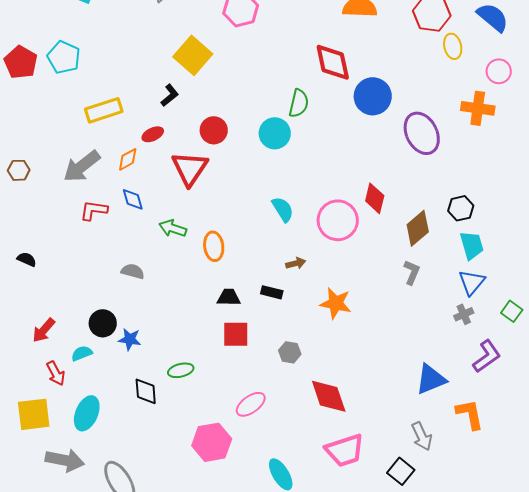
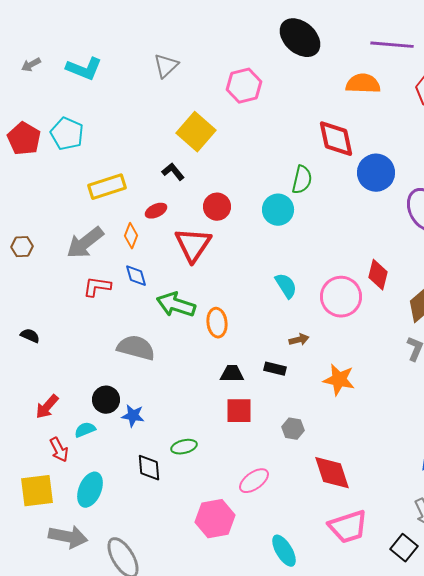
black L-shape: (170, 95) -> (173, 172), turned -90
orange diamond: (128, 159) -> (131, 236), turned -40
green arrow: (173, 228) -> (176, 305), size x1.4
gray semicircle: (133, 271) -> (136, 348), size x1.6

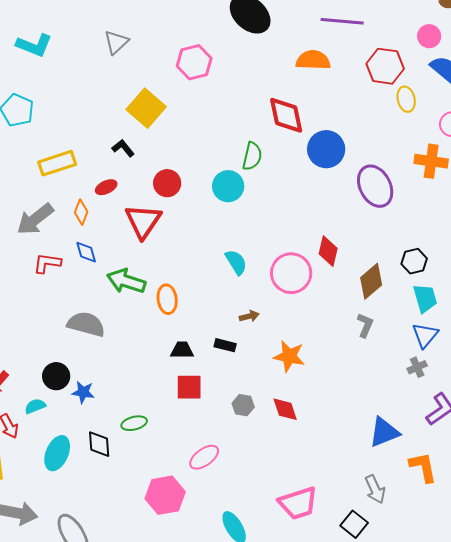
red diamond: (332, 473) -> (285, 409), moved, size x0.7
cyan ellipse: (90, 490) -> (57, 453), moved

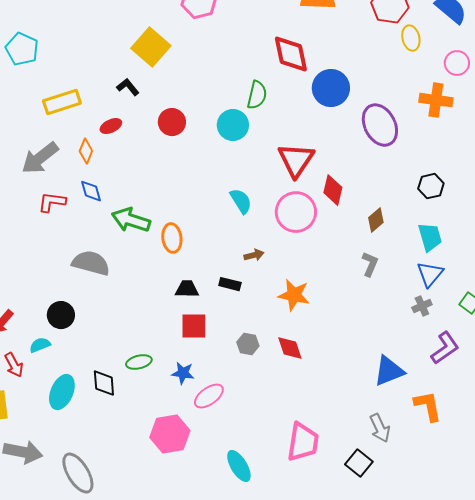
red triangle: (143, 221) -> (296, 160), moved
black hexagon: (414, 261) -> (431, 186), moved
brown diamond: (371, 281) -> (376, 220), size x0.7
blue star: (83, 392) -> (183, 373), moved
pink trapezoid: (298, 503) -> (303, 442), turned -63

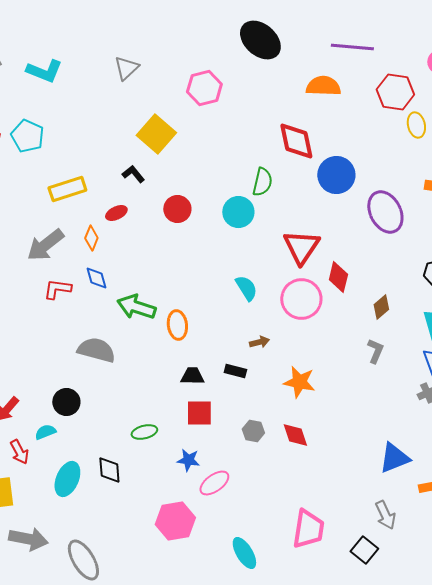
green ellipse: (139, 362) -> (144, 432), moved

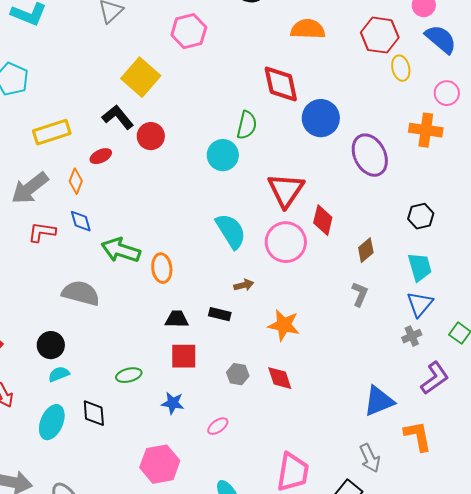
black L-shape: (133, 174) -> (118, 117), size x1.4
red circle: (177, 209) -> (151, 136), moved
cyan semicircle: (246, 288) -> (231, 231), size x1.4
cyan semicircle: (45, 432) -> (59, 374), moved
pink ellipse: (214, 483) -> (218, 426), moved, size x0.7

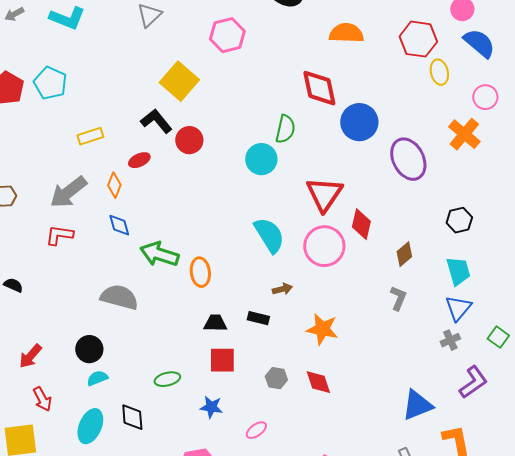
orange cross: (426, 130) -> (464, 134), turned 32
yellow rectangle: (52, 132) -> (90, 136), size x0.7
red L-shape: (42, 232) -> (59, 235), moved

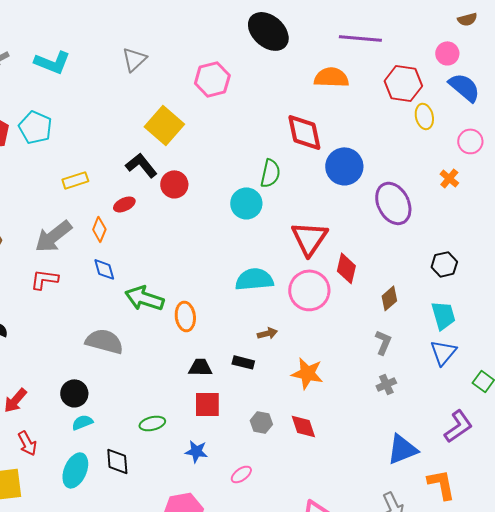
orange cross: (464, 134) -> (449, 178), size x0.6
cyan semicircle: (269, 235) -> (254, 279), turned -63
gray cross: (450, 340) -> (386, 384), moved

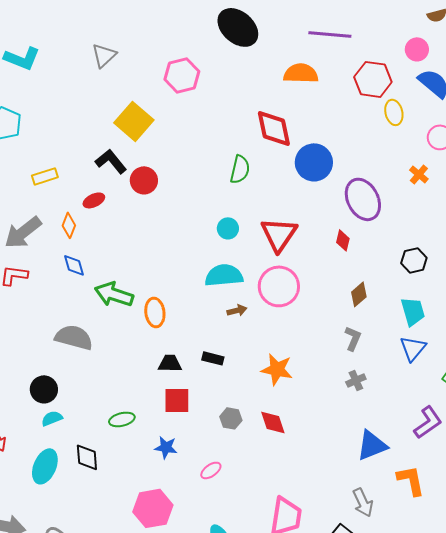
cyan circle: (246, 203) -> (228, 228), moved, size x0.7
red diamond: (346, 268) -> (343, 240), moved, size x0.7
brown arrow: (267, 333) -> (237, 310), moved

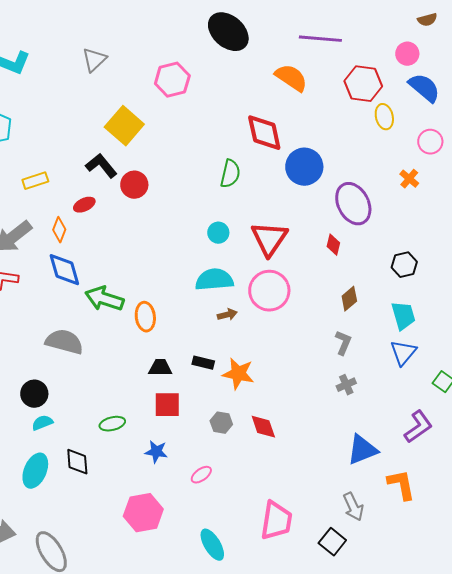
orange semicircle: (301, 73) -> (291, 78), turned 32
blue diamond: (74, 265) -> (64, 270), size x1.5
orange star: (277, 369) -> (238, 374), moved

